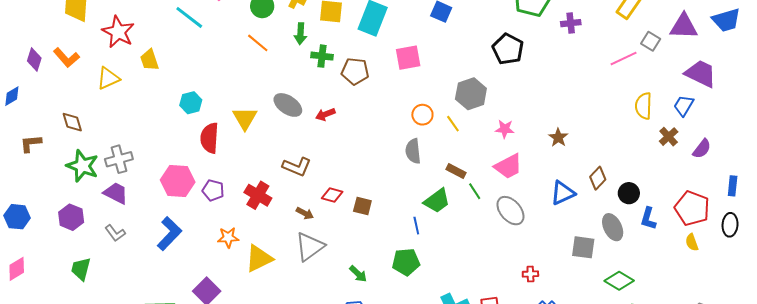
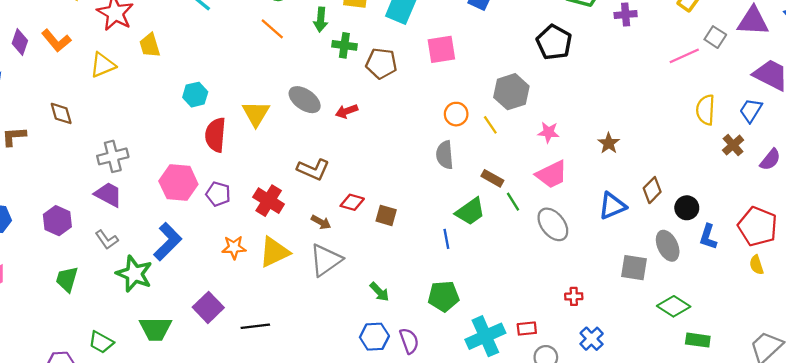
green star: (82, 166) -> (134, 274), moved
yellow triangle: (259, 258) -> (274, 252), moved
green pentagon: (406, 262) -> (444, 296), moved

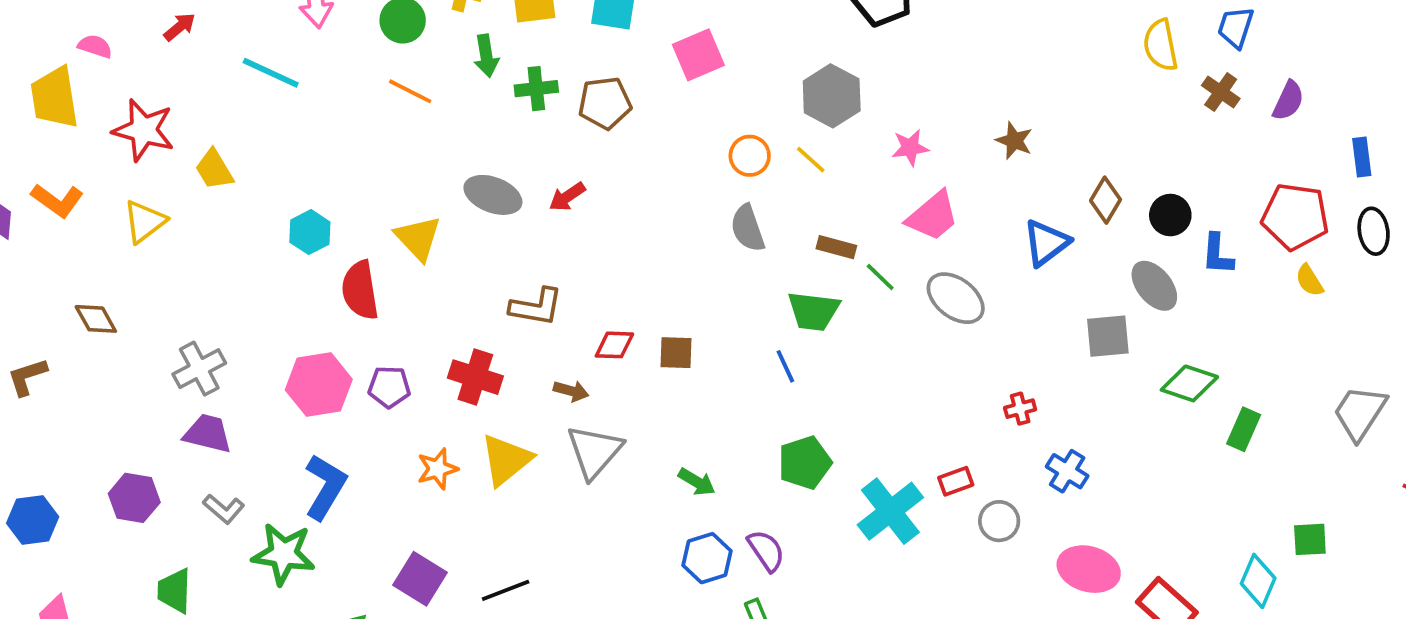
green trapezoid: (470, 211) -> (814, 311), turned 56
green rectangle: (698, 340) -> (1244, 429), turned -60

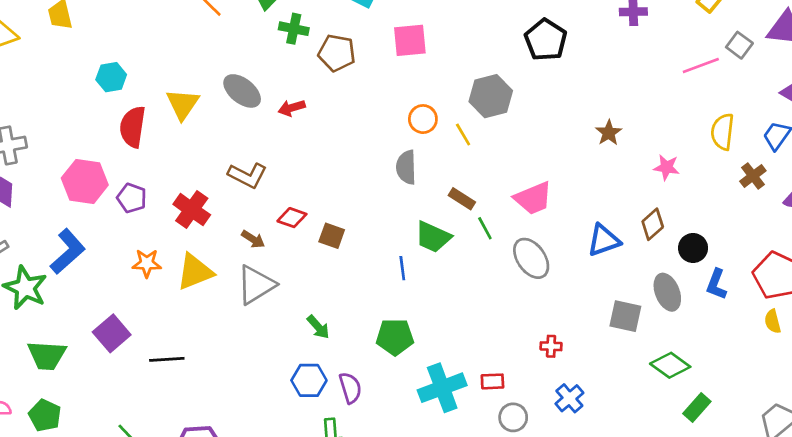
brown star: (1014, 141) -> (609, 133), moved
pink star: (910, 148) -> (667, 167), moved

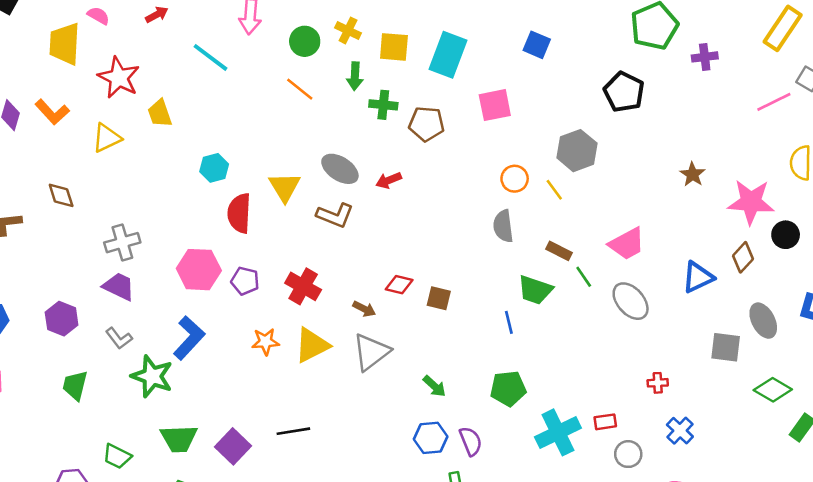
pink star: (667, 167) -> (751, 202), size x1.8
brown L-shape: (247, 175) -> (335, 215), moved
black circle: (693, 248) -> (786, 235), moved
purple square: (112, 333) -> (233, 446), moved

